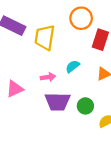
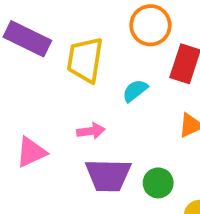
cyan semicircle: (73, 66) -> (135, 91), moved

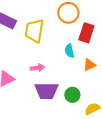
cyan semicircle: (135, 91) -> (69, 51), moved, turned -64

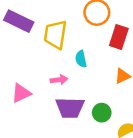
cyan semicircle: (69, 51) -> (81, 59), moved

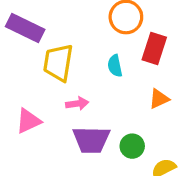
yellow trapezoid: (55, 35) -> (58, 63), moved
cyan semicircle: (81, 59) -> (115, 66), moved

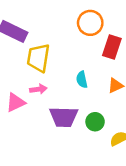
cyan semicircle: (115, 66) -> (82, 80), moved
pink arrow: (77, 104) -> (38, 89), moved

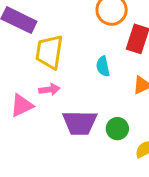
cyan semicircle: (82, 80) -> (103, 66), moved

